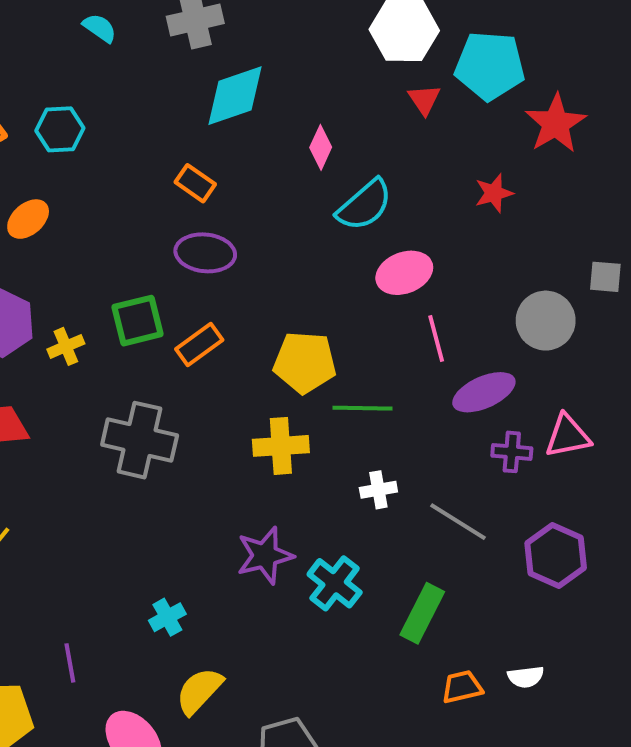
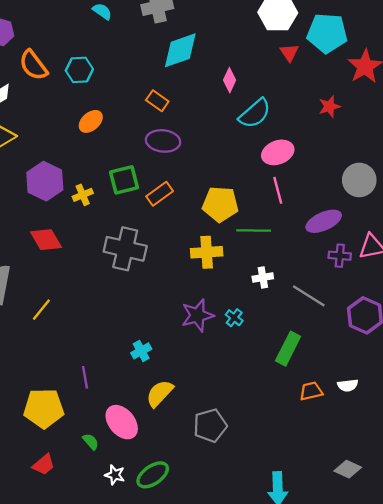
orange ellipse: (28, 219) -> (91, 121), moved
pink line: (436, 338) -> (278, 190), moved
cyan cross: (335, 583) -> (234, 318), moved, size x0.6

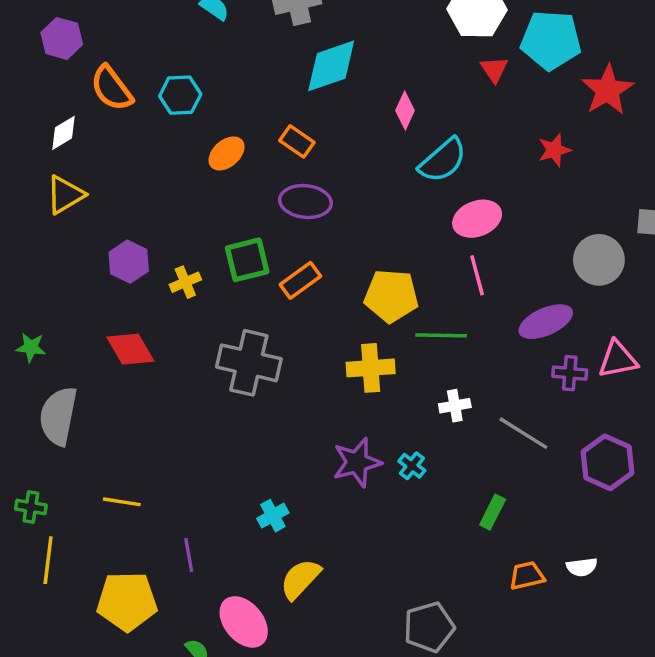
orange ellipse: (91, 121) -> (227, 153), moved
purple hexagon: (45, 181) -> (129, 262), size x0.7
yellow line: (41, 310) -> (122, 502), moved, turned 60
green rectangle: (288, 349) -> (493, 512), size x0.7
gray pentagon: (210, 426) -> (429, 627), moved

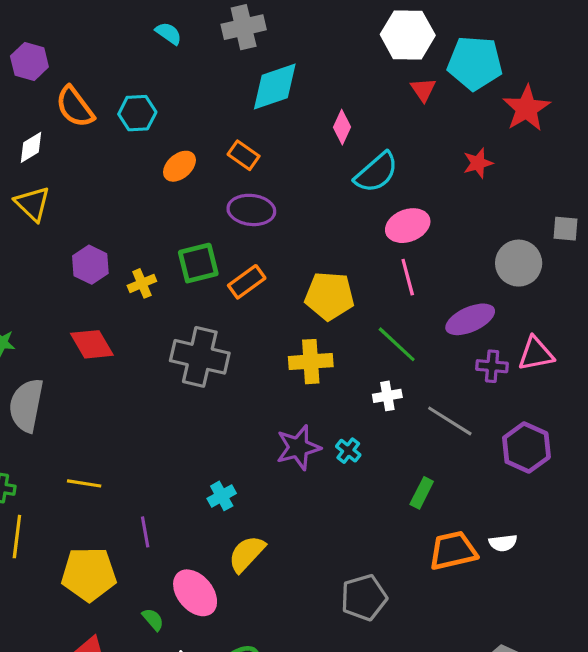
yellow triangle: (65, 195) -> (33, 204), turned -45
green line: (441, 335) -> (397, 344), moved, turned 42
orange trapezoid: (527, 576) -> (453, 551), size x1.5

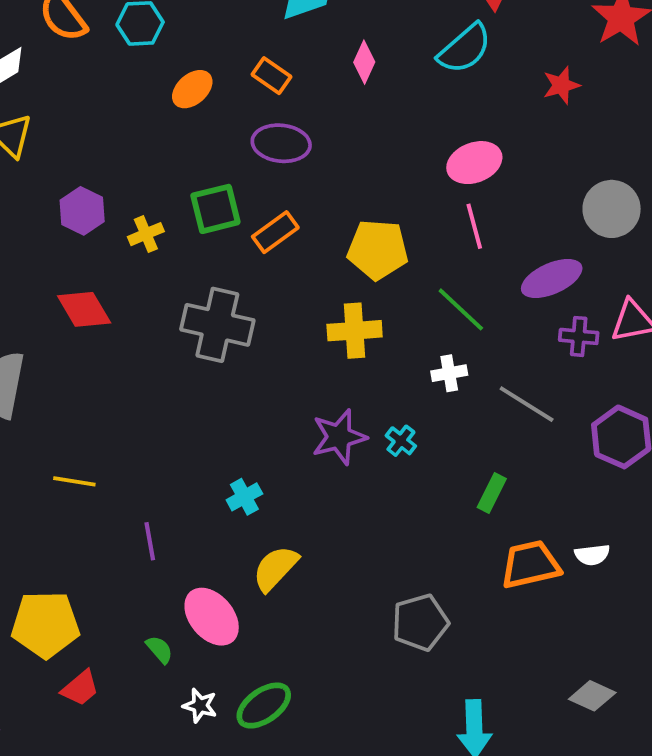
pink diamond: (342, 127) -> (364, 62), moved
cyan semicircle: (376, 172) -> (465, 49), moved
yellow pentagon: (89, 574) -> (45, 624), moved

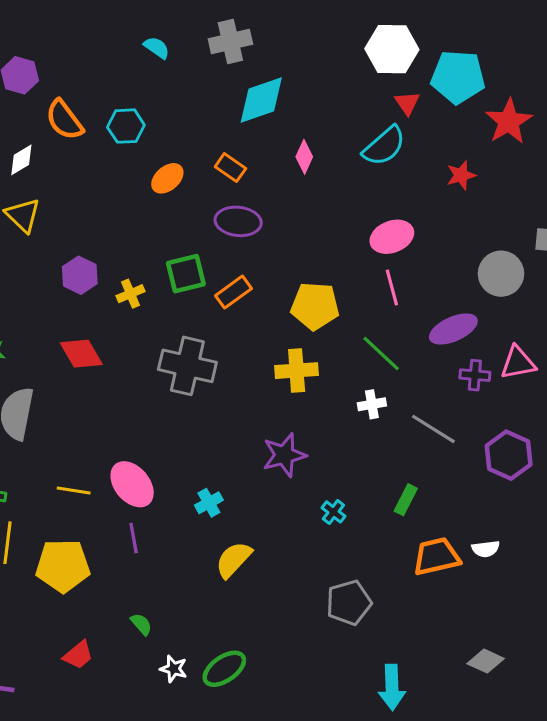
cyan cross: (401, 441) -> (333, 512), moved
pink ellipse: (212, 617) -> (132, 484), moved
yellow pentagon: (45, 624) -> (63, 566), moved

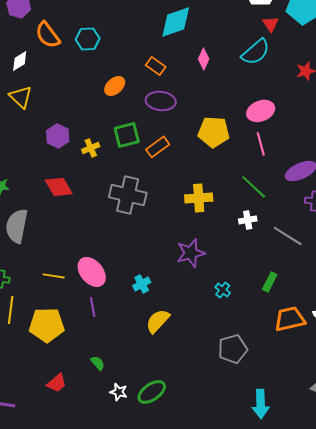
orange ellipse: (167, 178) -> (115, 86), moved
yellow pentagon: (315, 306) -> (214, 132), moved

